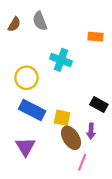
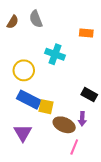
yellow square: (62, 118) -> (46, 107), moved
brown ellipse: (71, 138) -> (64, 125), turned -35

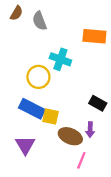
brown semicircle: (13, 22) -> (16, 13), moved
orange rectangle: (86, 33) -> (94, 36), size x1.5
yellow circle: (24, 70) -> (38, 77), moved

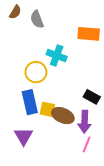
blue rectangle: (32, 109) -> (30, 102), turned 50
purple arrow: (90, 130) -> (85, 122), size x1.5
brown ellipse: (70, 136) -> (63, 116), moved
pink line: (81, 160) -> (87, 144), moved

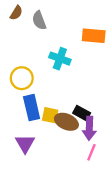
yellow circle: (36, 72) -> (22, 78), moved
black rectangle: (92, 97) -> (82, 113), moved

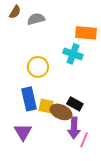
gray semicircle: (39, 20) -> (36, 19), turned 96
cyan cross: (60, 59) -> (73, 54), moved
yellow circle: (22, 78) -> (38, 67), moved
purple arrow: (89, 128) -> (74, 128), moved

